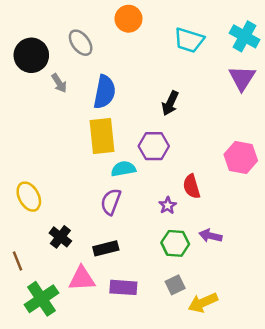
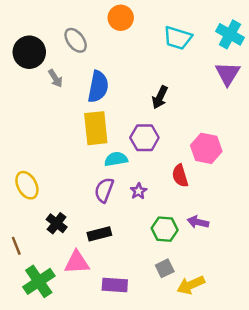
pink hexagon: (241, 157) -> (206, 148), moved
purple star: (168, 205) -> (139, 191), moved
purple rectangle: (123, 287) -> (115, 285), moved

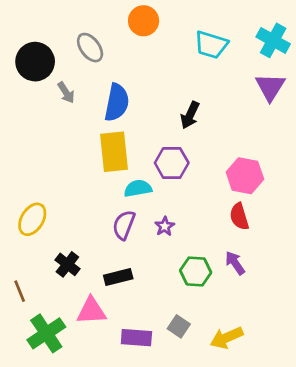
red semicircle: (180, 176) -> (239, 217), moved
yellow ellipse: (27, 185) -> (32, 219), turned 60
purple arrow: (198, 222) -> (235, 263), turned 42
gray square: (165, 268) -> (179, 326), moved, turned -30

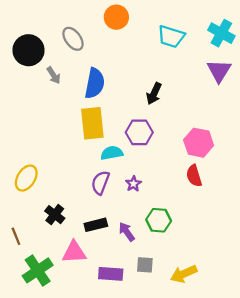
purple arrow: (235, 263) -> (127, 232), moved
gray square: (179, 326) -> (145, 265), turned -30

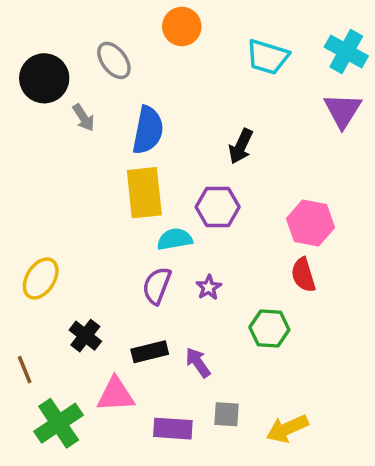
green hexagon: (159, 220) -> (269, 328), moved

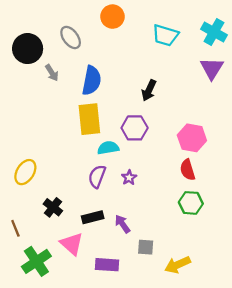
green hexagon: (269, 328) -> (191, 203), moved
pink triangle: (116, 395) -> (72, 244), turned 45
gray square: (226, 414) -> (146, 247), moved

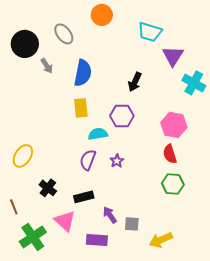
cyan cross: (214, 32) -> (194, 83), moved
purple triangle: (212, 68) -> (173, 56), moved
yellow rectangle: (89, 119) -> (81, 108), size x0.7
purple arrow: (122, 224) -> (110, 215), moved

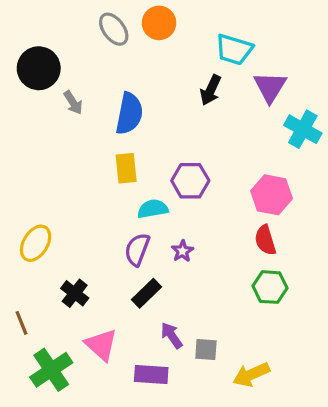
gray ellipse: (64, 34) -> (114, 29), moved
black arrow: (135, 82) -> (211, 90), moved
black rectangle: (84, 197) -> (147, 293), moved, turned -30

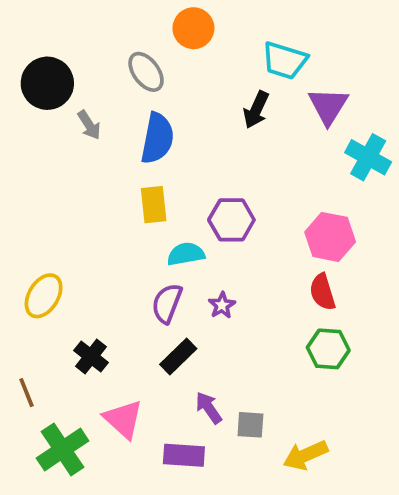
gray ellipse: (114, 29) -> (146, 72), moved

